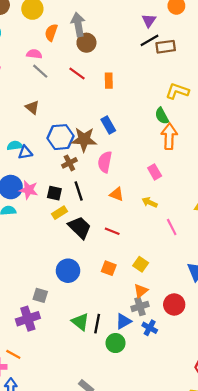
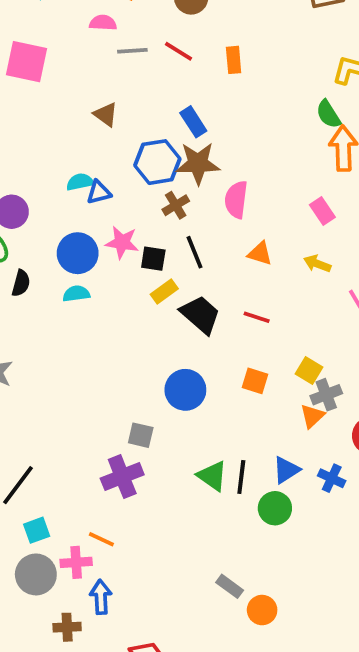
gray line: (40, 71) -> (132, 51), moved, turned -42
blue rectangle: (108, 125) -> (193, 122), moved
pink star: (29, 190) -> (122, 242), moved
gray cross: (140, 306) -> (326, 395), moved

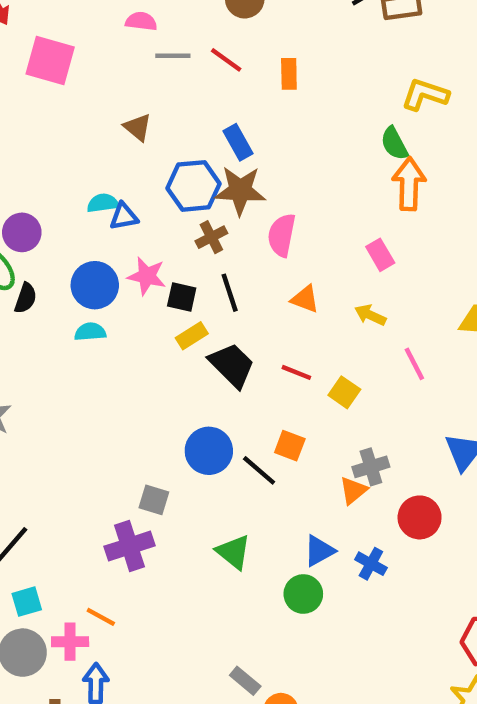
black semicircle: (21, 283) -> (26, 298), moved
yellow square: (309, 370) -> (344, 392), moved
black line: (241, 477) -> (259, 470), moved, turned -60

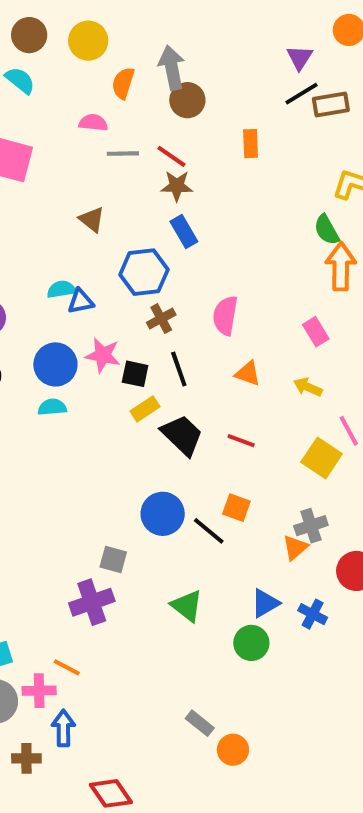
orange rectangle: (289, 74) -> (251, 144), moved
brown star: (240, 191) -> (177, 186), moved, size x0.7
yellow square: (344, 392) -> (322, 458), moved, size x1.4

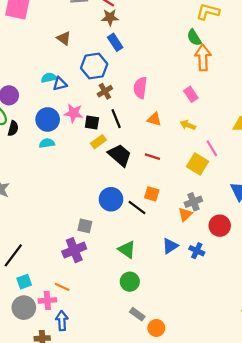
green circle: (251, 643) -> (130, 282), moved

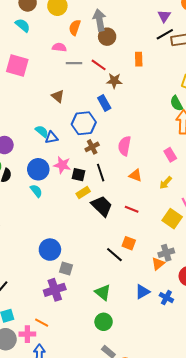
brown star: (110, 17) -> (114, 81), moved
cyan semicircle: (49, 78) -> (42, 131), turned 48
yellow arrow: (188, 125) -> (166, 183), turned -72
cyan semicircle: (47, 143) -> (36, 191), turned 56
blue circle: (111, 199) -> (50, 250), moved

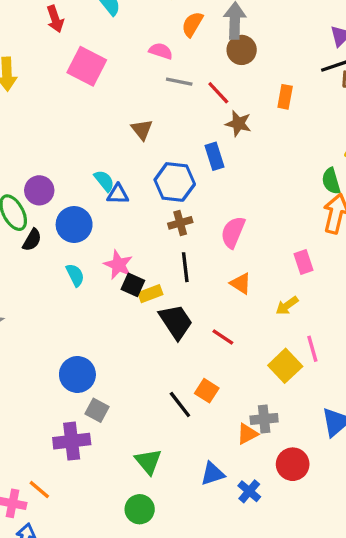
pink star: (62, 165) -> (118, 265), moved
blue circle: (38, 169) -> (74, 225), moved
black square: (78, 175) -> (133, 285), moved

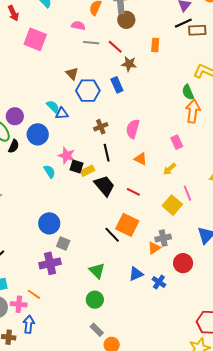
blue hexagon: (175, 182) -> (88, 91), moved
cyan semicircle: (75, 275) -> (50, 171), moved
orange square: (207, 391) -> (127, 225), size x1.6

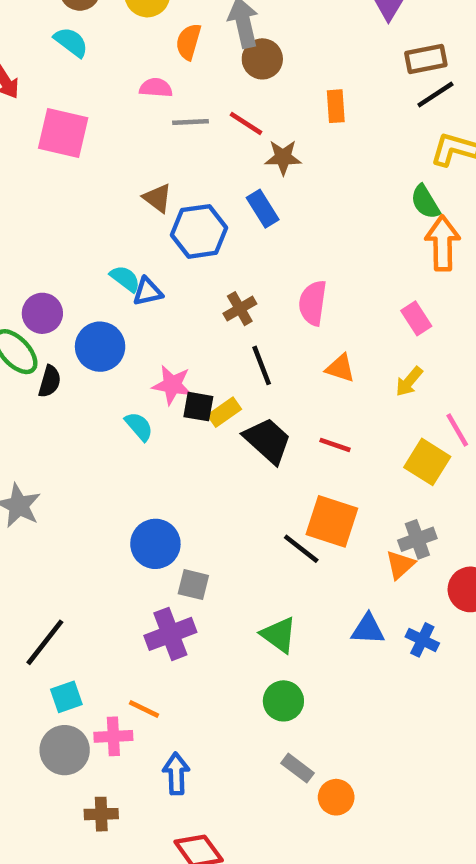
black line: (183, 23) -> (435, 95), moved
blue triangle: (136, 274) -> (368, 629), turned 35
blue arrow: (29, 324) -> (176, 774), moved

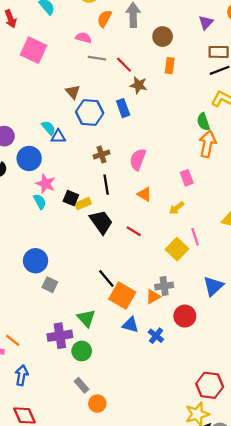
brown circle: (262, 59) -> (163, 37), moved
pink star: (172, 385) -> (46, 184), moved
orange square: (332, 521) -> (122, 296), moved
purple cross: (170, 634) -> (60, 336), moved

